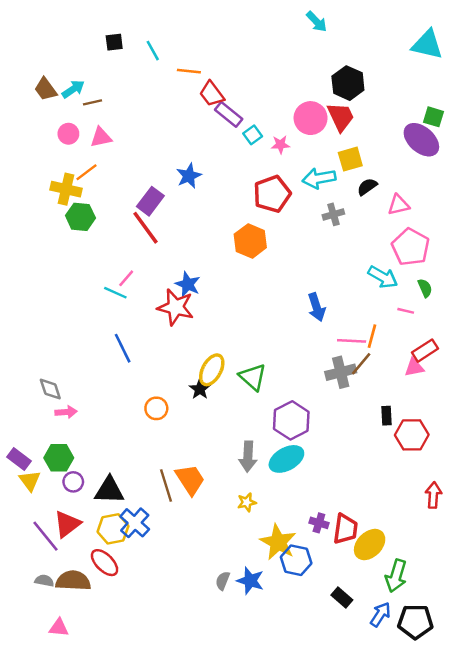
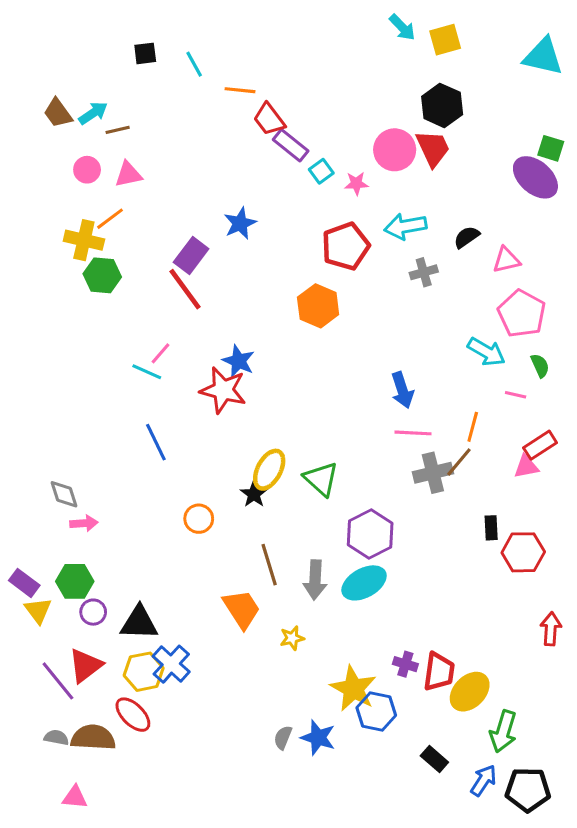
yellow square: (350, 159) -> (445, 40), moved
pink line: (352, 341) -> (413, 433), moved
brown line: (166, 485) -> (269, 565), moved
yellow star: (247, 502) -> (292, 638), moved

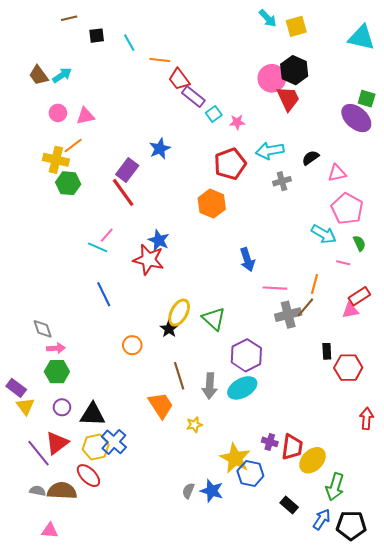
brown line: (118, 130) -> (69, 18), moved
pink circle: (395, 150) -> (272, 78), moved
blue arrow: (402, 390) -> (247, 260), moved
green hexagon: (75, 581) -> (57, 372), moved

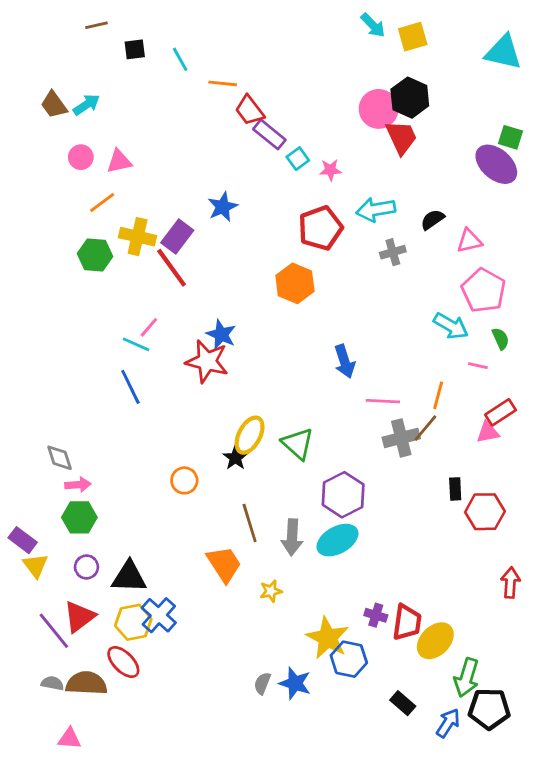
yellow cross: (56, 160) -> (138, 237), moved
blue line: (104, 294) -> (130, 387), moved
black pentagon: (351, 525) -> (489, 709), moved

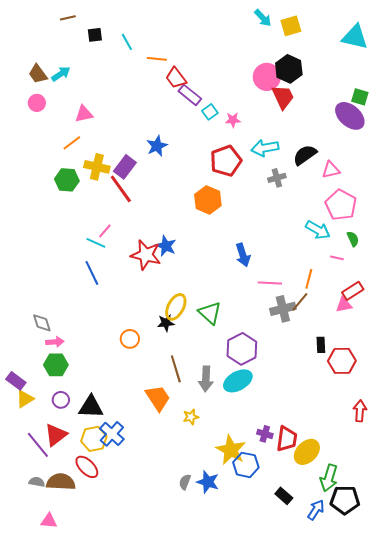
pink circle: (81, 157) -> (37, 103), moved
black semicircle: (432, 220) -> (305, 155), size x1.4
blue star: (221, 334) -> (166, 246), moved
black star: (235, 458) -> (166, 323), turned 30
yellow triangle: (35, 566) -> (25, 399), turned 36

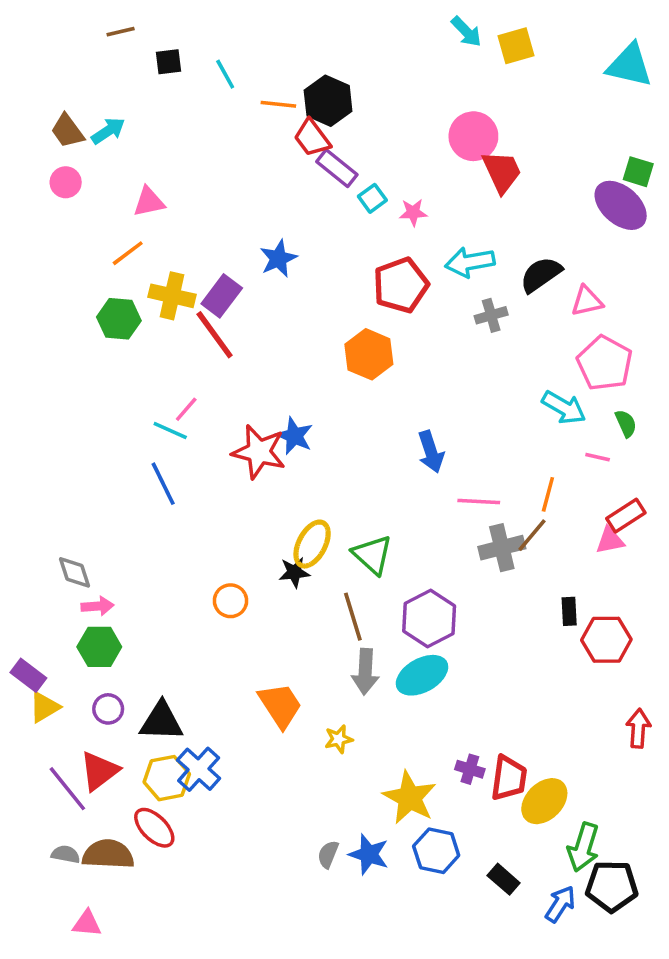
black hexagon: (289, 69) -> (328, 101), moved
brown line: (176, 369) -> (353, 617), moved
blue hexagon: (246, 465) -> (436, 851), moved

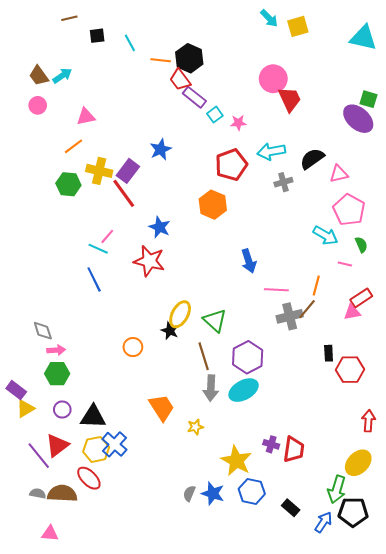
blue star: (294, 436) -> (160, 227), moved
black star: (294, 572) -> (170, 331), turned 30
yellow ellipse: (544, 801) -> (358, 463), moved

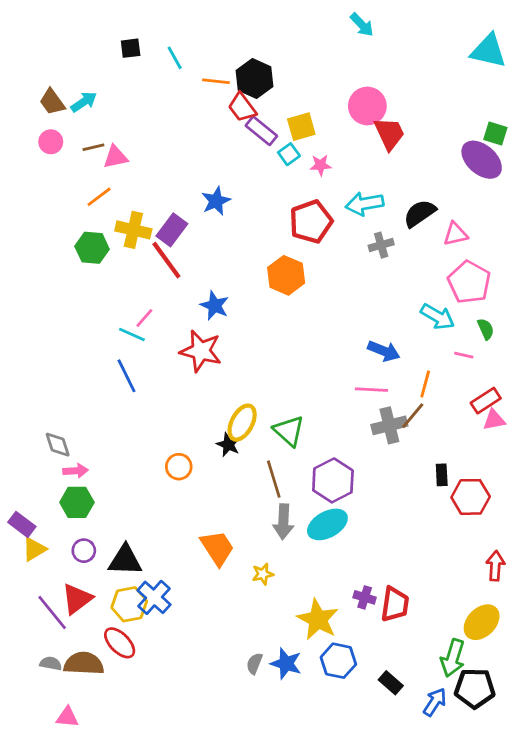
brown line: (69, 18) -> (93, 147), moved
yellow square: (298, 26) -> (301, 127), moved
blue arrow: (249, 261) -> (384, 351), moved, turned -50
pink triangle: (352, 312) -> (494, 420), moved

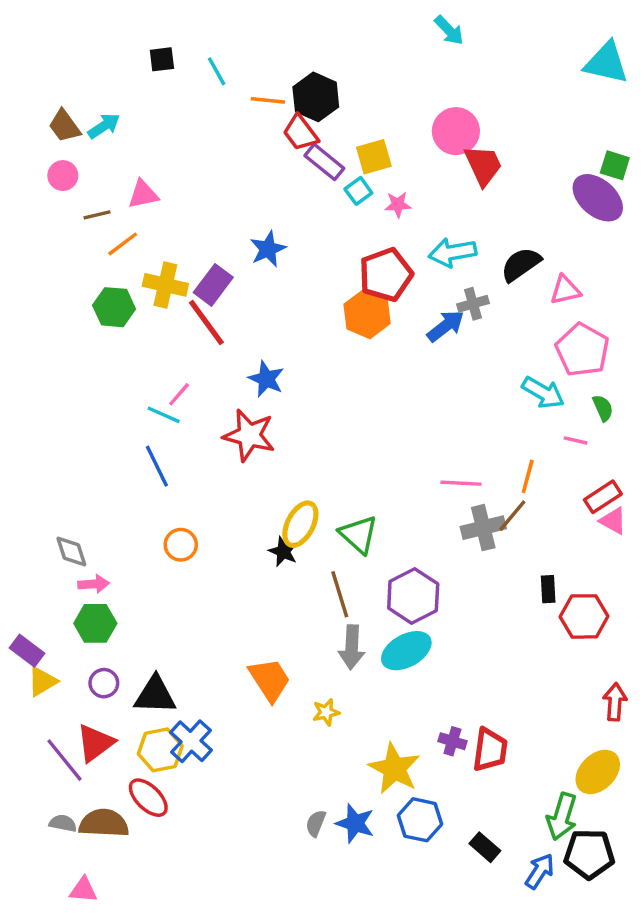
brown line: (93, 147) -> (97, 215), moved
orange hexagon: (286, 275) -> (367, 314), moved
blue arrow: (384, 351) -> (446, 326), moved, turned -60
pink triangle: (494, 420) -> (613, 521), turned 40
orange circle: (179, 467) -> (181, 545), moved

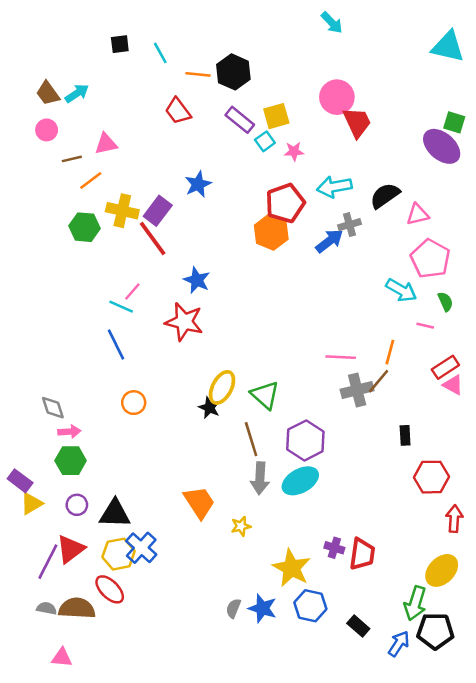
red trapezoid: (300, 133) -> (178, 111), moved
red hexagon: (584, 616) -> (432, 477), moved
purple line: (65, 760) -> (48, 562), turned 66

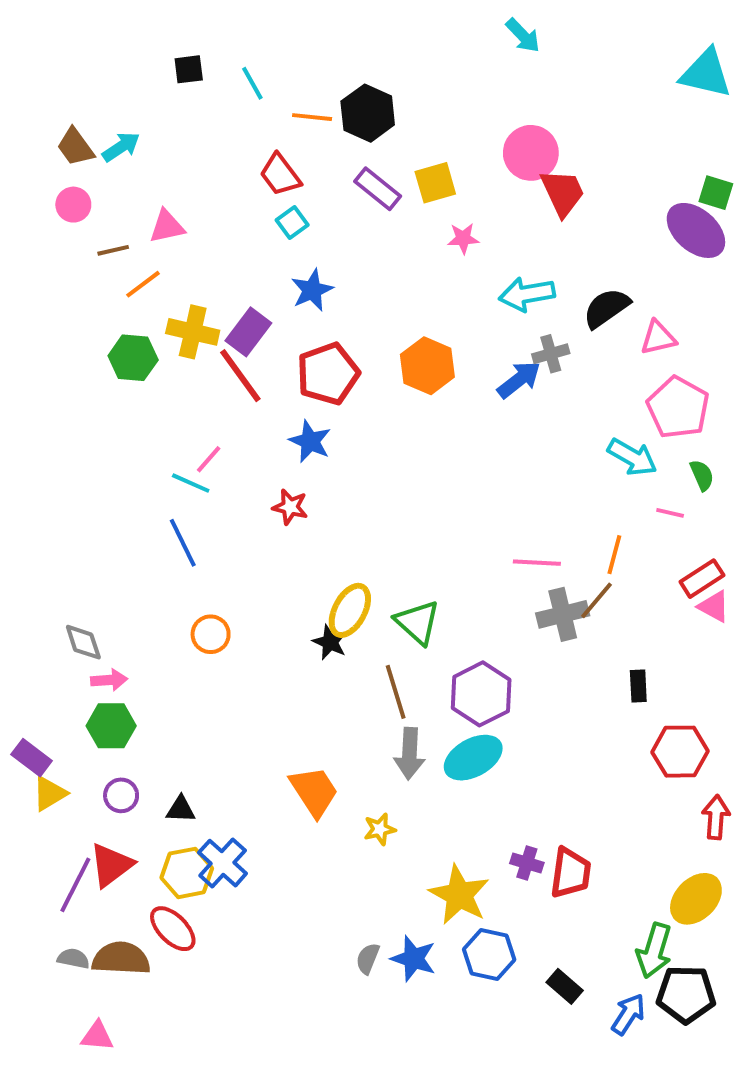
cyan square: (265, 141) -> (292, 222), moved
red pentagon: (285, 203) -> (328, 374), moved
red star: (184, 322) -> (290, 507), size x0.6
black triangle: (115, 514) -> (181, 809), size x0.6

